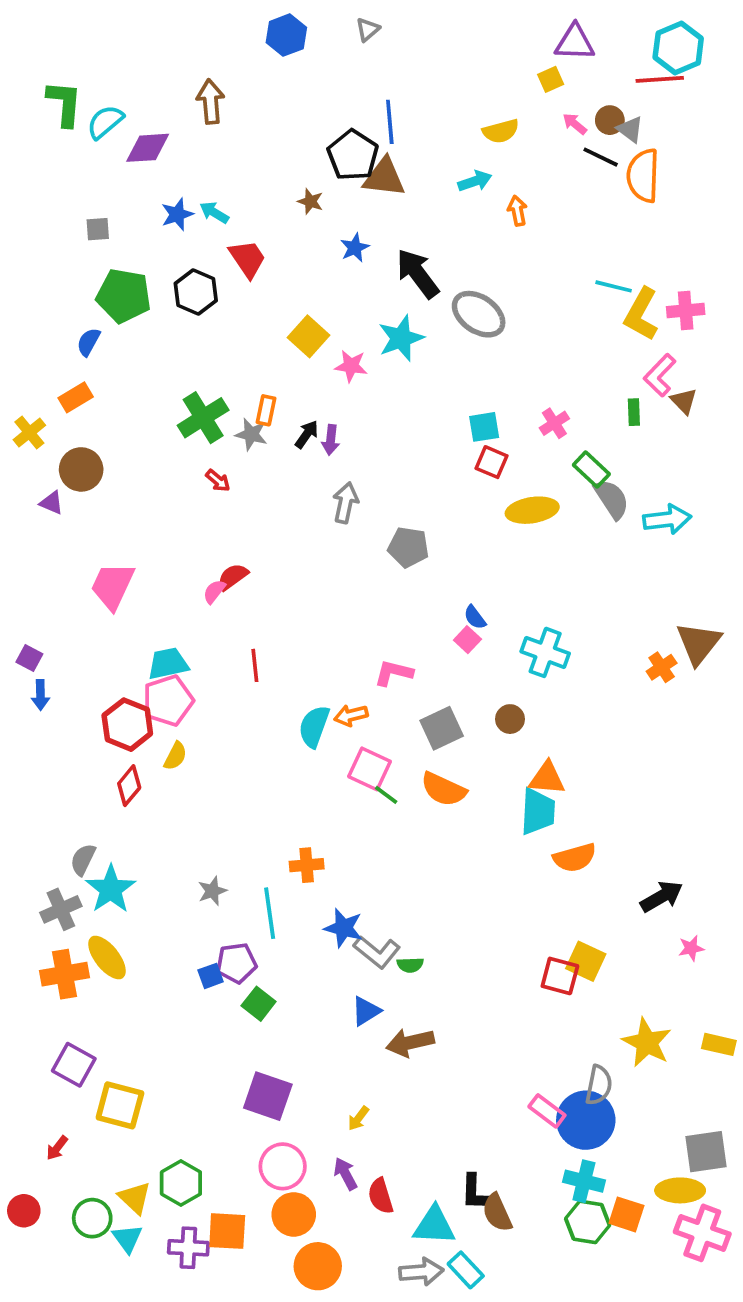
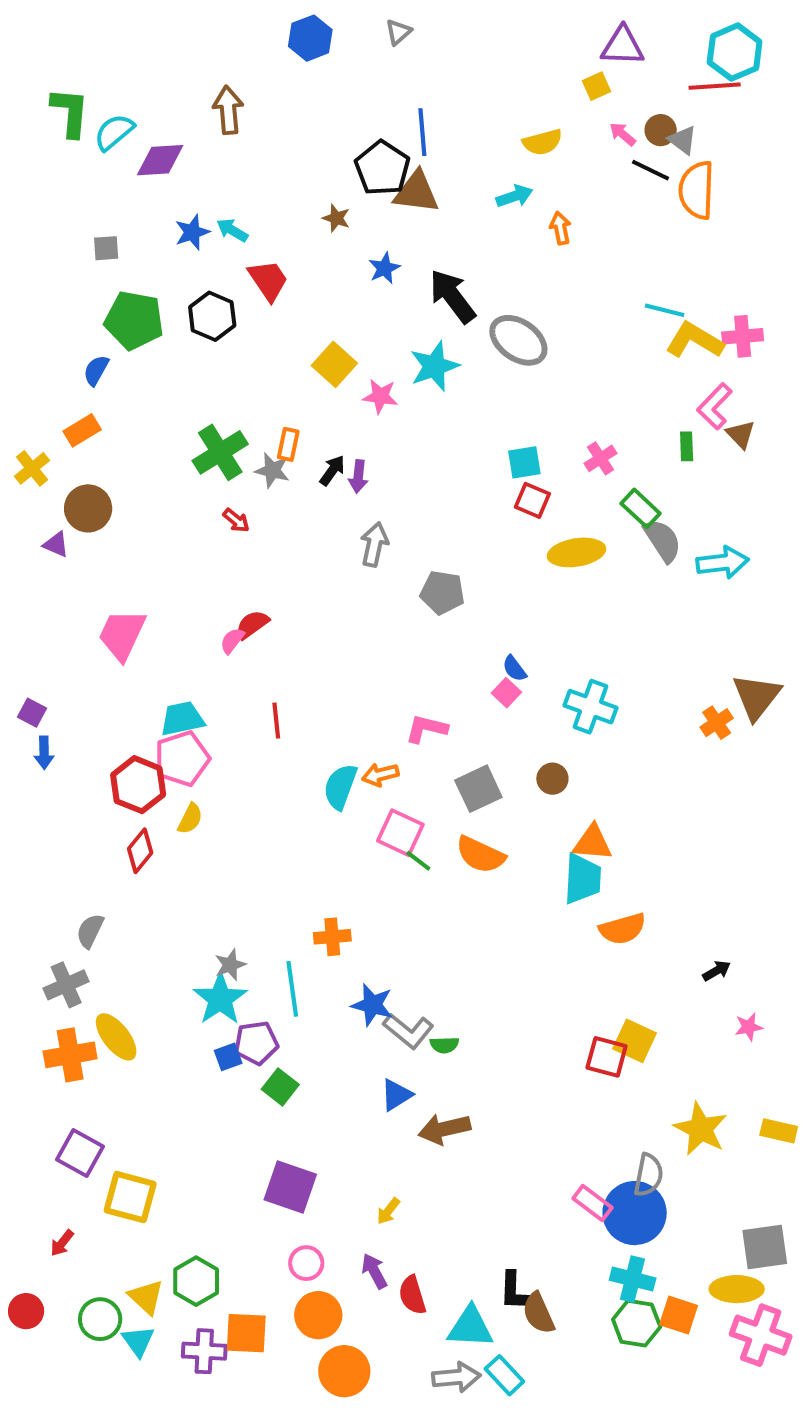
yellow L-shape: (641, 314) -> (695, 340), turned 92
cyan star: (111, 889) -> (220, 999), moved
black arrow: (662, 896) -> (717, 971), size x0.6
pink circle: (283, 1166) -> (306, 1263), size x0.7

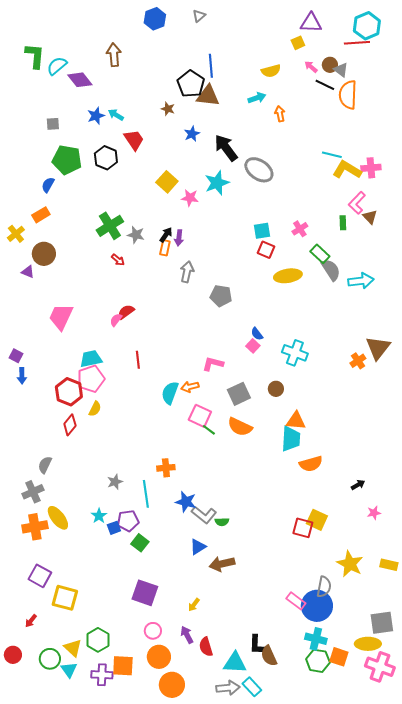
purple diamond: (160, 160) -> (80, 80), turned 55
orange rectangle: (288, 444) -> (165, 248), moved
cyan star: (220, 999) -> (99, 516), moved, size x0.6

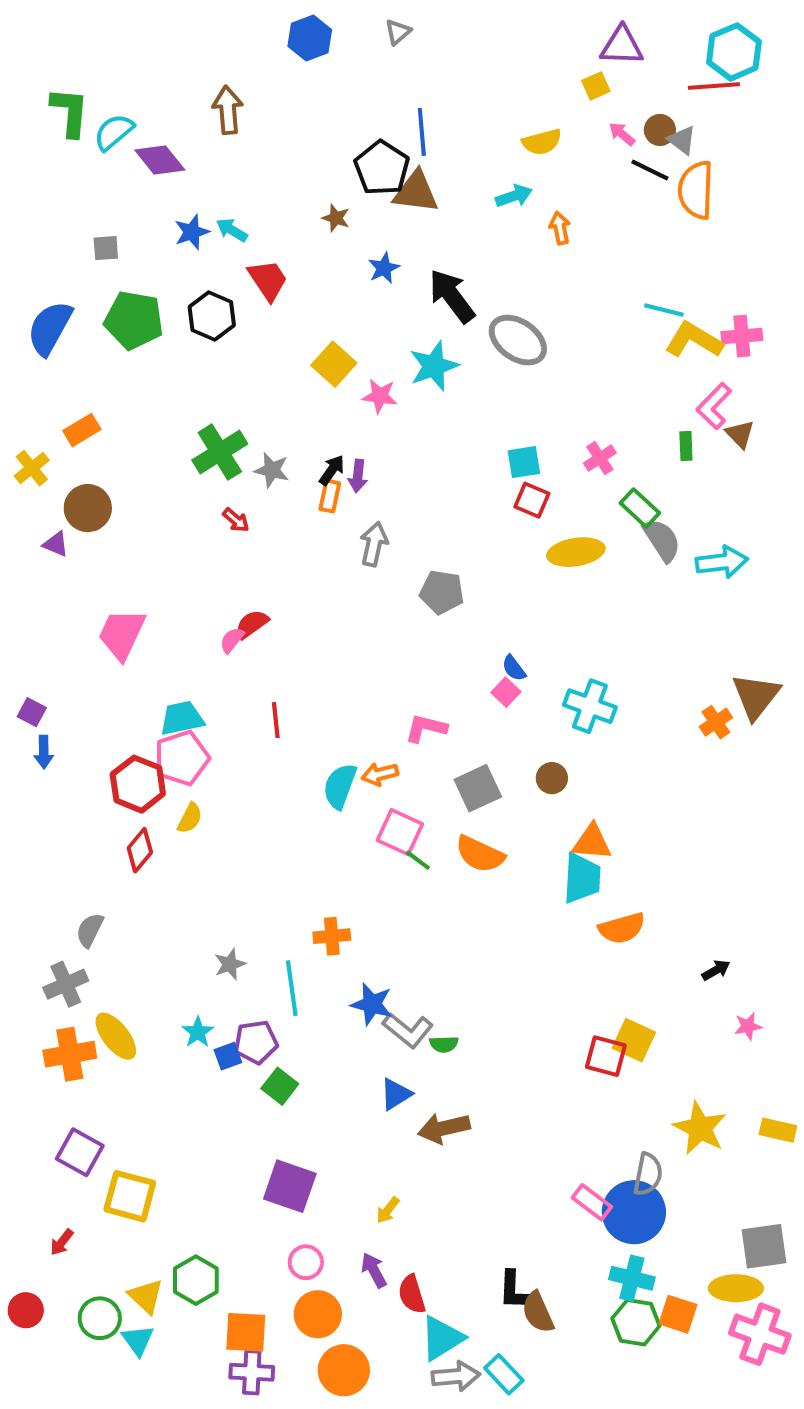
blue semicircle: (48, 185) -> (50, 328), moved, size x1.8
cyan triangle: (235, 663) -> (442, 1338), moved, turned -35
purple cross: (102, 675) -> (252, 1372), moved

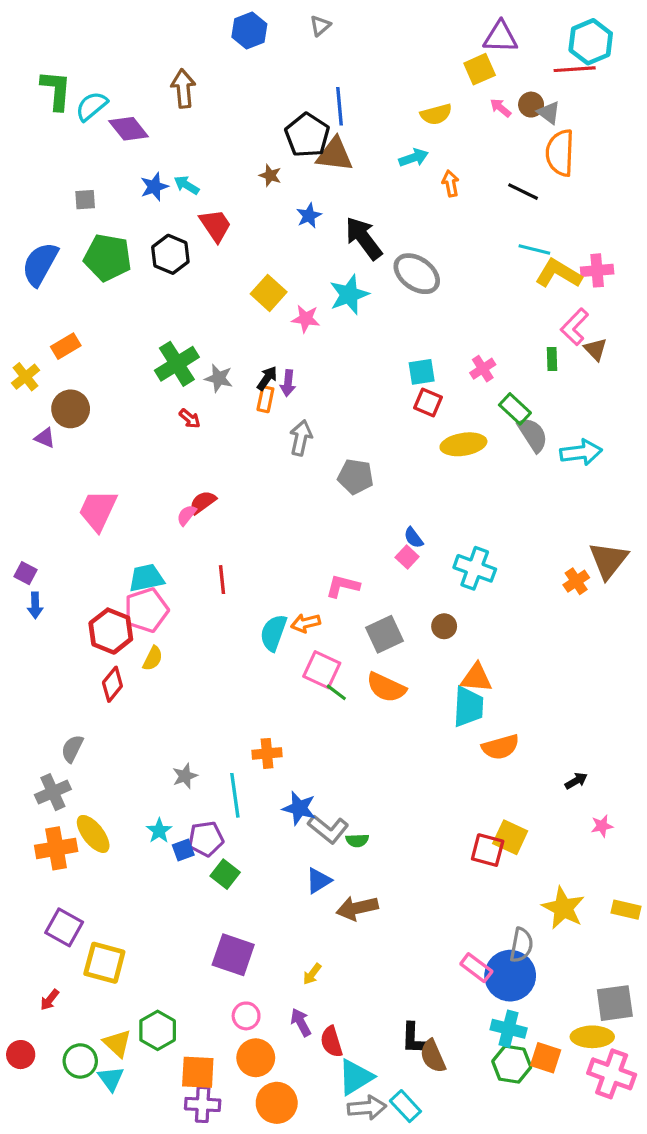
yellow square: (596, 86) -> (480, 69), size x1.4
black line: (650, 170) -> (523, 192), moved

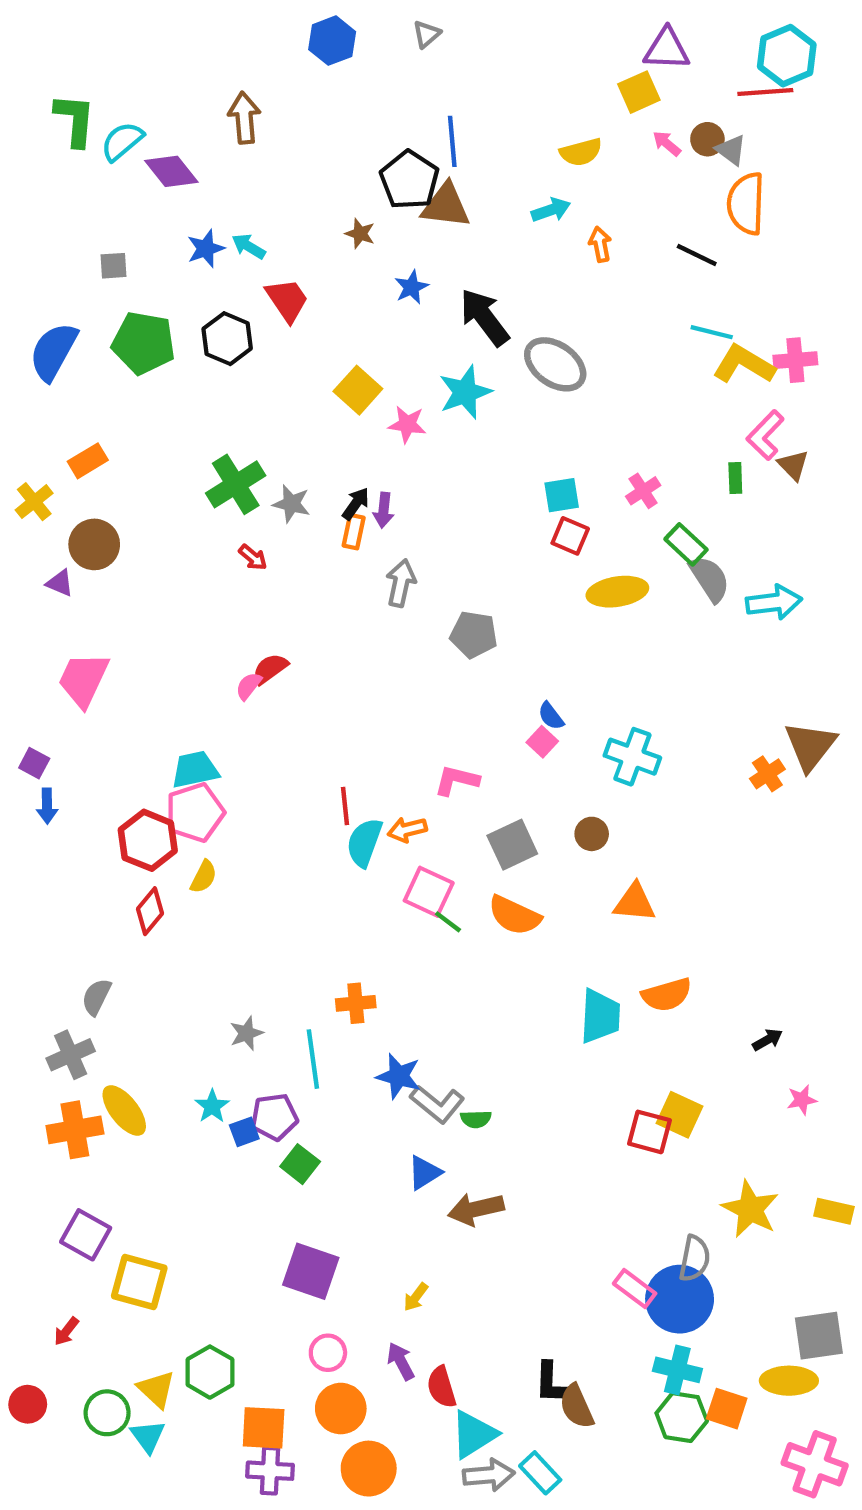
pink trapezoid: (98, 510) -> (83, 680), moved
red line: (222, 580) -> (345, 806), moved
cyan trapezoid: (468, 707) -> (600, 1016), moved
pink cross: (612, 1074) -> (815, 1464), moved

